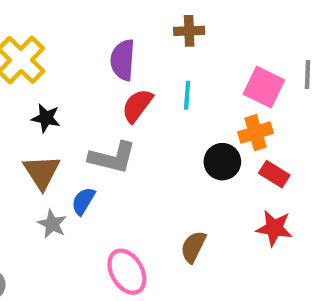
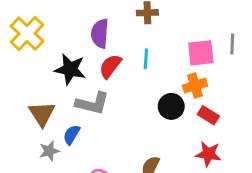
pink square: (264, 87) -> (201, 53), turned -32
black star: (46, 118) -> (70, 69), moved, size x1.5
gray star: (52, 224) -> (49, 151), turned 30

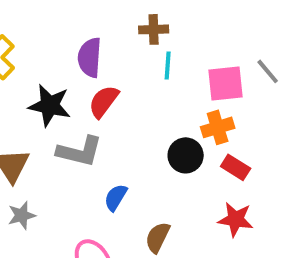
gray line: (232, 44) -> (268, 71), turned -42
cyan line: (146, 59) -> (168, 65), moved
blue semicircle: (72, 135) -> (116, 197), moved

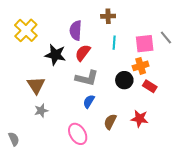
cyan line: (168, 65) -> (114, 43), moved
gray L-shape: (80, 151) -> (87, 78), moved
red star: (236, 219) -> (140, 119), moved

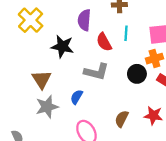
red semicircle: (83, 53) -> (104, 42), moved, turned -66
blue semicircle: (89, 101) -> (77, 97), moved
gray star: (41, 111) -> (47, 107), size x1.5

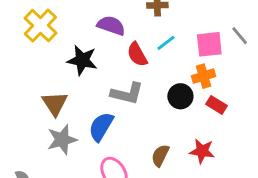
purple semicircle: (84, 20) -> (111, 26), turned 105
cyan line: (126, 33) -> (166, 43), turned 48
blue semicircle: (77, 97) -> (101, 127), size x1.5

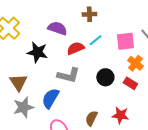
red semicircle: (137, 54) -> (75, 48), turned 96
orange cross: (204, 76) -> (135, 63), moved, turned -35

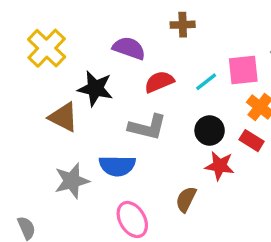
cyan line: (95, 40) -> (206, 82), moved
brown triangle: (18, 82) -> (63, 117), moved, turned -30
blue semicircle: (50, 98) -> (117, 166), turned -120
red star: (120, 115) -> (220, 166), moved

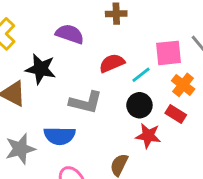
red semicircle: (159, 82) -> (112, 63), moved
cyan line: (206, 82) -> (141, 75), moved

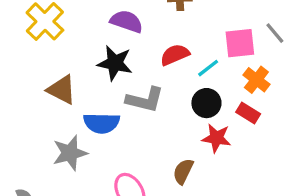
black star: (41, 69) -> (115, 63), moved
blue semicircle: (60, 136) -> (102, 123), moved

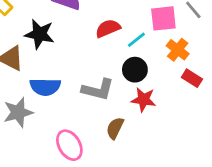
black star: (115, 63) -> (39, 34), moved
gray L-shape: (145, 100) -> (98, 90), moved
red rectangle: (248, 113) -> (192, 78), moved

